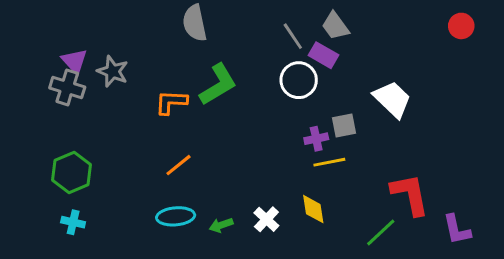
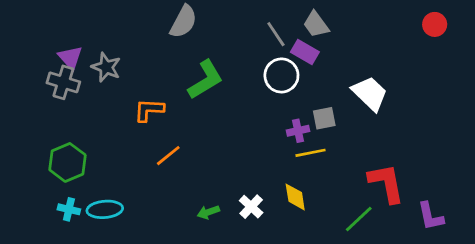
gray semicircle: (195, 23) -> (183, 22), turned -140
orange L-shape: (171, 102) -> (149, 110), moved
cyan ellipse: (176, 216) -> (105, 209), moved

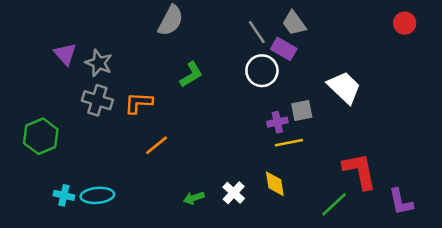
green L-shape: (206, 80) -> (191, 75), size x0.7
gray cross: (63, 82) -> (97, 100), moved
green hexagon: (68, 162) -> (41, 136), moved

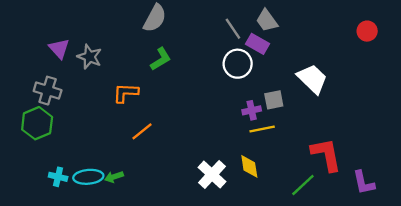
red circle: (405, 23) -> (367, 31), moved
green L-shape: (191, 75) -> (161, 59), moved
gray cross: (97, 100) -> (48, 91), moved
white cross: (234, 193) -> (212, 174), size x1.4
green arrow: (194, 198) -> (114, 177), moved

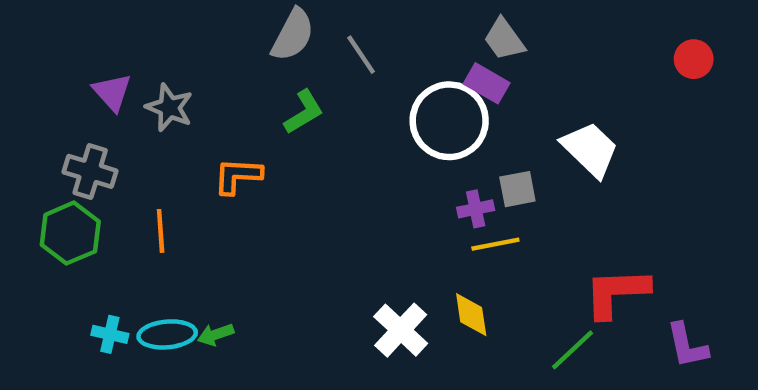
gray line: (233, 29) -> (361, 55), moved
white circle: (238, 64) -> (449, 121), size x1.4
orange line: (142, 131) -> (161, 231), moved, turned -55
red L-shape: (326, 155) -> (617, 293), turned -81

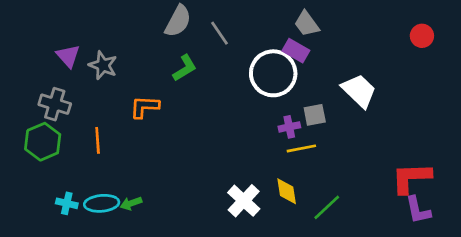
red L-shape: (617, 293) -> (411, 178), moved
green line: (573, 350) -> (327, 207), moved

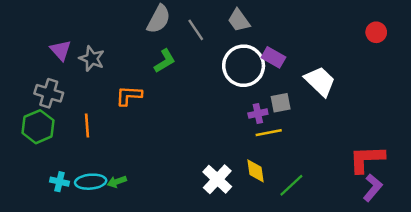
gray trapezoid: (307, 24) -> (239, 20), moved
purple rectangle: (296, 51) -> (273, 57), moved
purple L-shape: (418, 210) -> (373, 188), turned -128

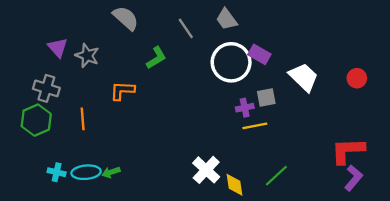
gray semicircle: (159, 19) -> (126, 18), moved, turned -76
red circle: (376, 32) -> (357, 78), moved
yellow diamond: (256, 171) -> (234, 185), moved

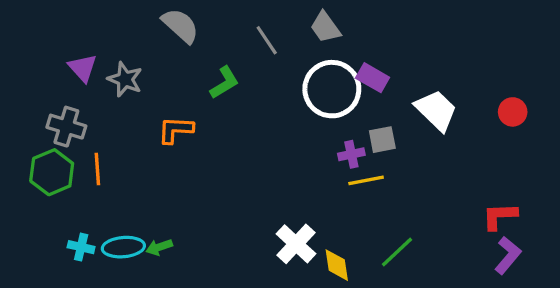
orange line: (83, 119) -> (97, 169), moved
red L-shape: (348, 151) -> (500, 216), size x0.7

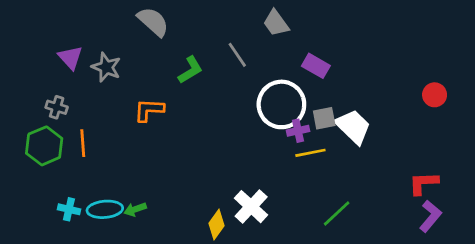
gray line: (267, 40) -> (237, 55), moved
white circle: (332, 89) -> (281, 104), moved
white trapezoid: (436, 110) -> (353, 127), moved
gray cross: (66, 127) -> (57, 107), size x0.7
yellow diamond: (337, 265) -> (217, 224), moved, turned 44

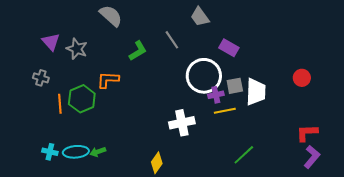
red circle: (435, 95) -> (302, 78), moved
white trapezoid: (353, 127) -> (256, 92), turned 48
green hexagon: (44, 146) -> (82, 99), moved
white cross: (251, 207) -> (182, 123), moved, turned 35

